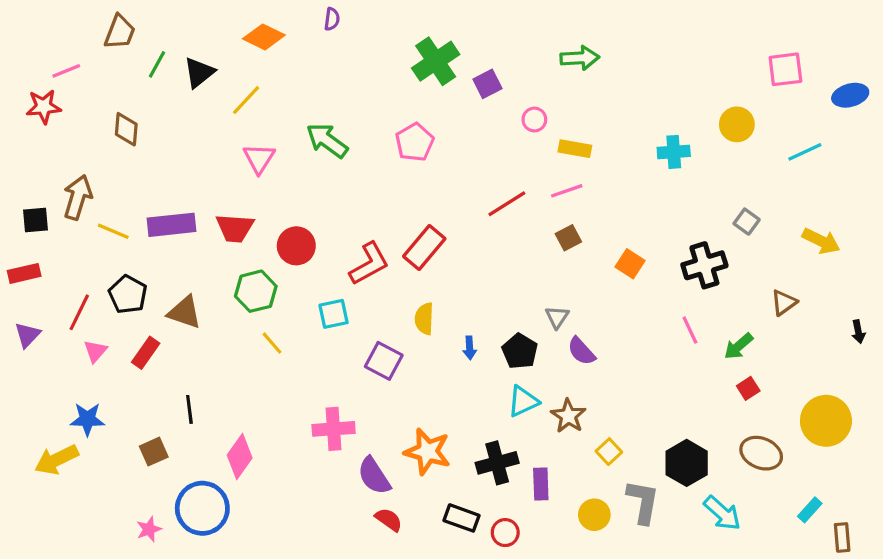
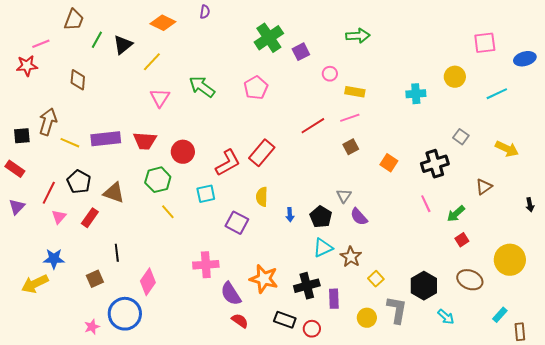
red rectangle: (24, 273) -> (15, 169), turned 48
cyan arrow: (722, 513) -> (446, 317), size x0.7

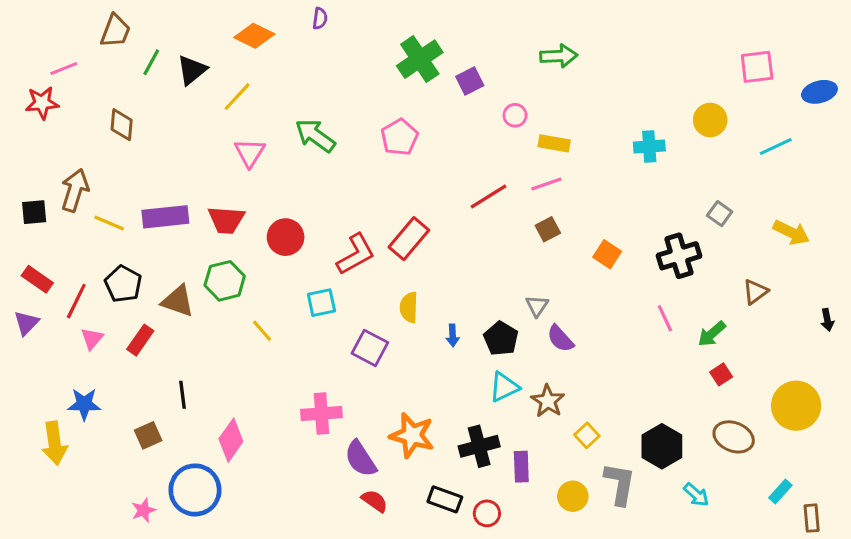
red rectangle: (15, 169) -> (37, 279), moved
green hexagon: (158, 180) -> (225, 281), moved
yellow arrow: (35, 284) -> (54, 443), turned -72

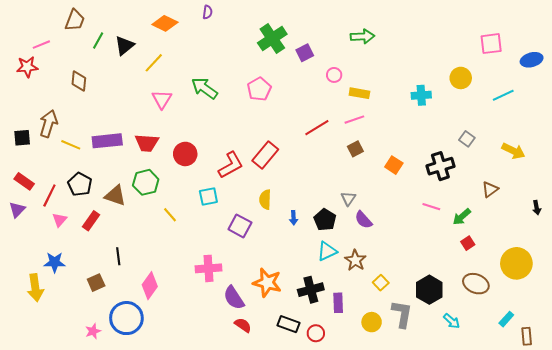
pink line: (665, 318) -> (431, 207), turned -48

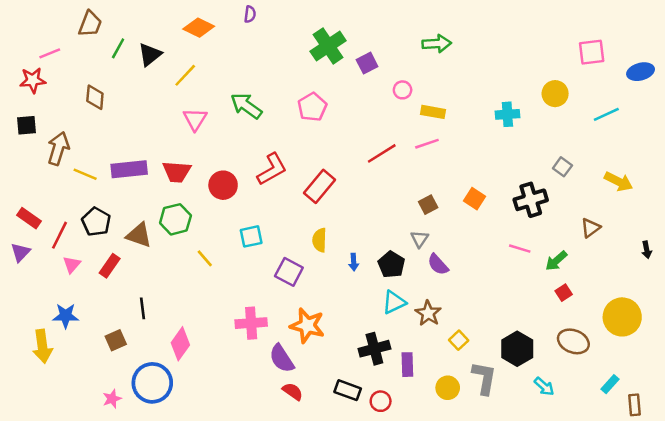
black square: (22, 138) -> (27, 125), moved
brown square: (355, 149) -> (428, 205), moved
red L-shape: (231, 165) -> (272, 169), moved
orange star: (267, 283) -> (307, 326), moved

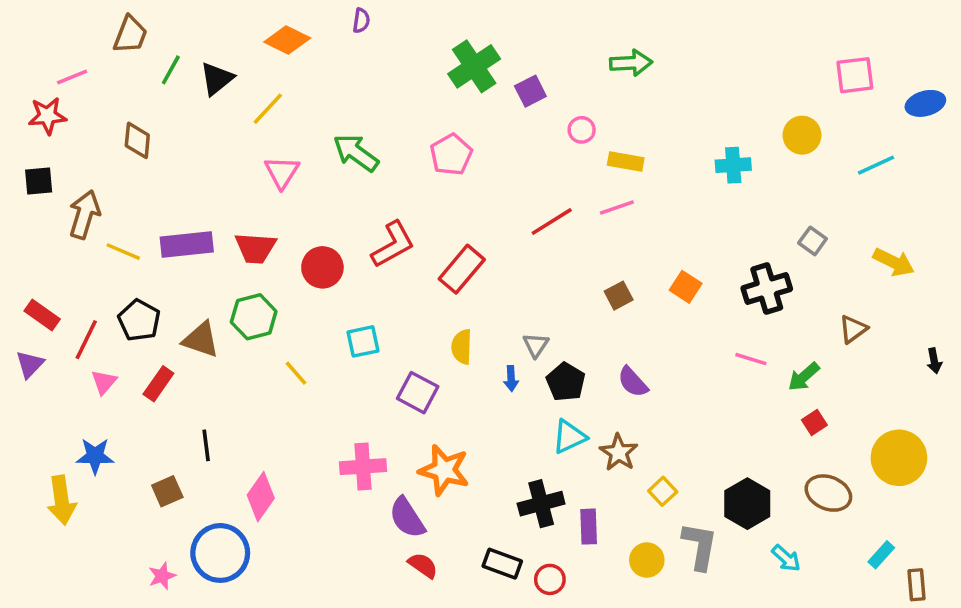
gray triangle: (420, 239) -> (536, 345), moved

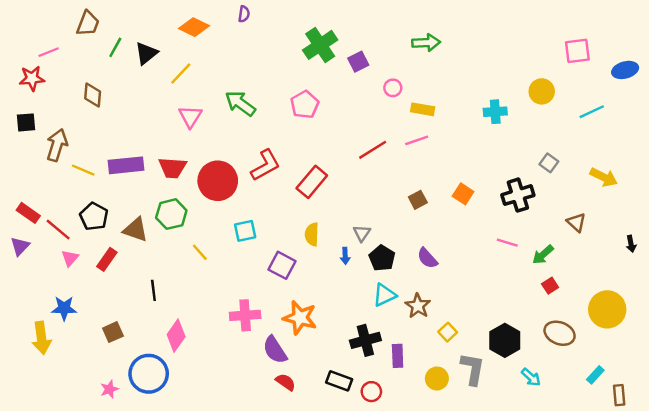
red circle: (322, 267) -> (218, 181), size x1.4
brown triangle: (853, 329) -> (576, 222), turned -42
red line: (86, 340) -> (58, 230), turned -76
black line: (206, 445) -> (153, 290), moved

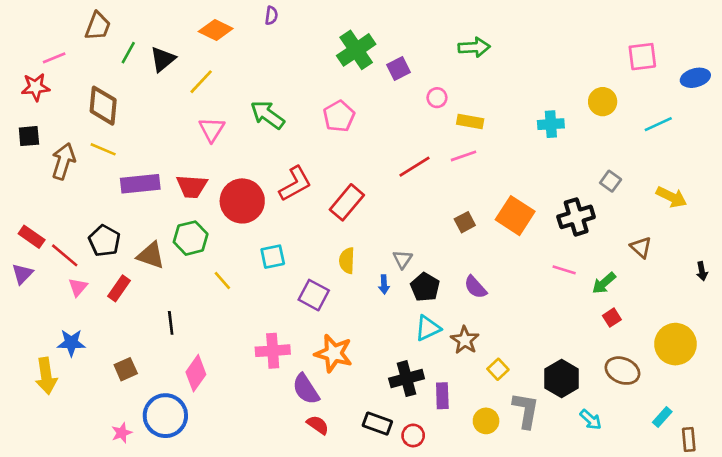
brown diamond: (93, 95) -> (103, 106), size x1.4
yellow line: (83, 170) -> (103, 149), moved
orange square: (463, 194) -> (515, 216), size x1.6

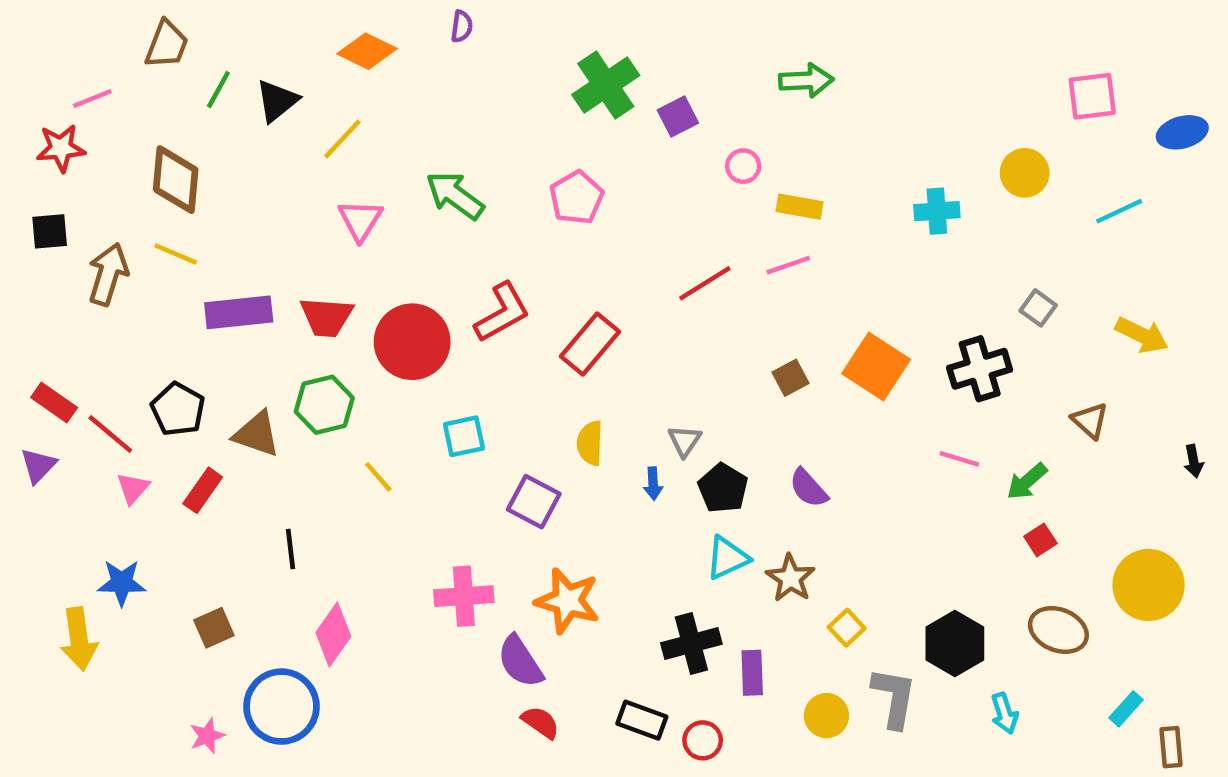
cyan arrow: (591, 420) -> (1004, 713), turned 30

